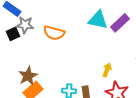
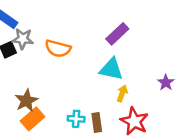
cyan triangle: (98, 20) -> (111, 69), moved
purple rectangle: (120, 23) -> (117, 34), moved

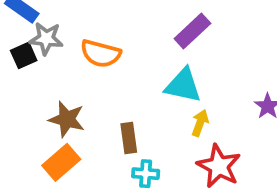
brown star: (26, 101) -> (67, 119), moved, turned -30
cyan cross: (76, 119) -> (146, 174), moved
brown rectangle: (97, 122) -> (129, 138), moved

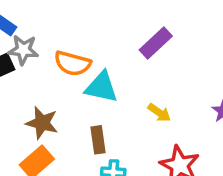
cyan triangle: (183, 85) -> (101, 87), moved
yellow arrow: (200, 123) -> (159, 113), moved, turned 105

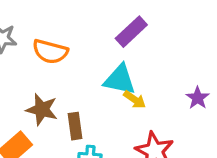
cyan triangle: (101, 87) -> (120, 80), moved
brown star: (42, 123) -> (42, 109), moved

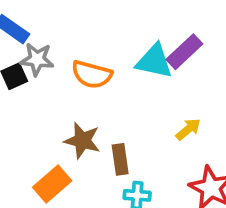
cyan triangle: (120, 80) -> (154, 61), moved
yellow arrow: (135, 100) -> (188, 129), turned -75

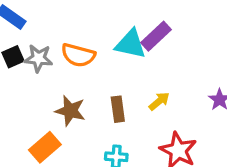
gray star: (37, 59) -> (38, 58), moved
brown rectangle: (120, 159) -> (118, 109), moved

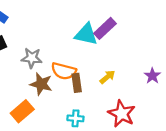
orange semicircle: (78, 55) -> (64, 71), moved
gray star: (38, 58) -> (32, 58), moved

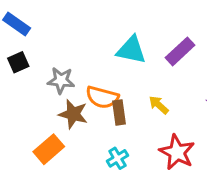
purple rectangle: (105, 28) -> (180, 51), moved
yellow arrow: (107, 77) -> (159, 105), turned -98
cyan cross: (75, 118) -> (117, 158), turned -35

